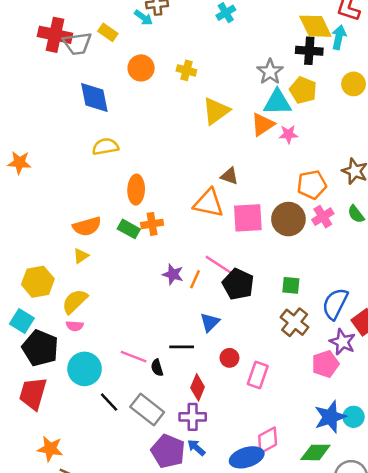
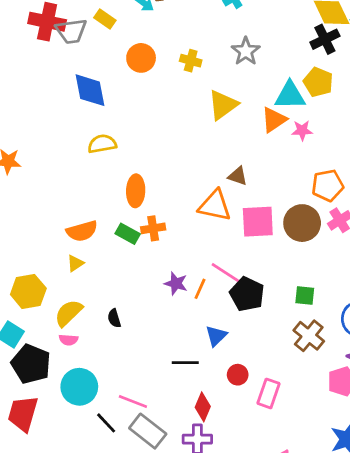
black cross: (309, 51) -> (325, 39), turned -30
gray star: (270, 72) -> (246, 51), moved
pink line: (134, 357) -> (133, 402), moved
black semicircle: (157, 368) -> (114, 318), moved

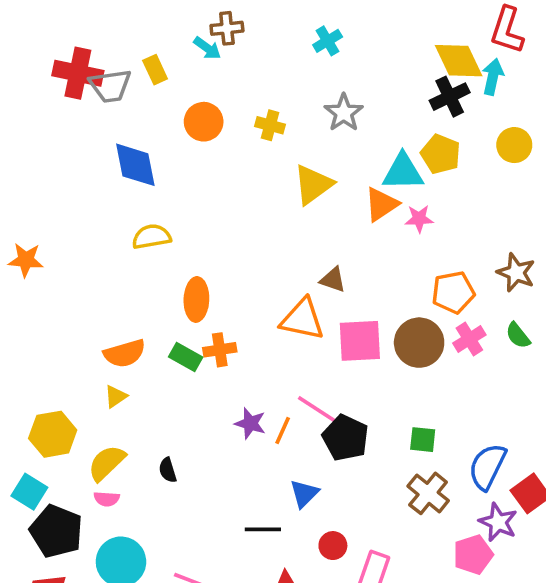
yellow rectangle: (105, 19) -> (155, 70), turned 30

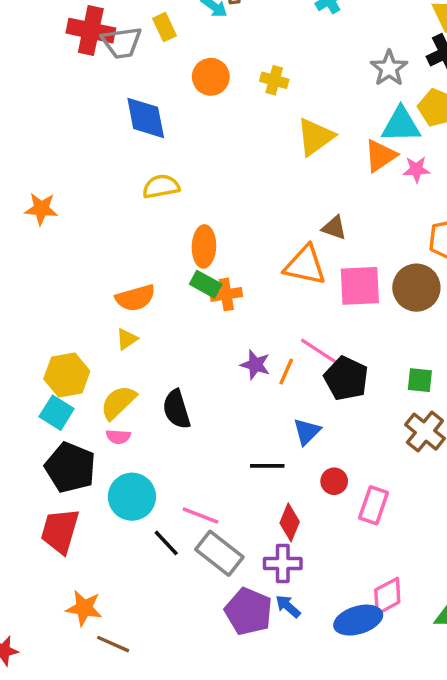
gray star: (344, 113) -> (389, 68), moved
green rectangle: (186, 357) -> (206, 284), moved
black semicircle: (168, 470) -> (177, 409), size x1.6
cyan square: (29, 492) -> (57, 413), moved

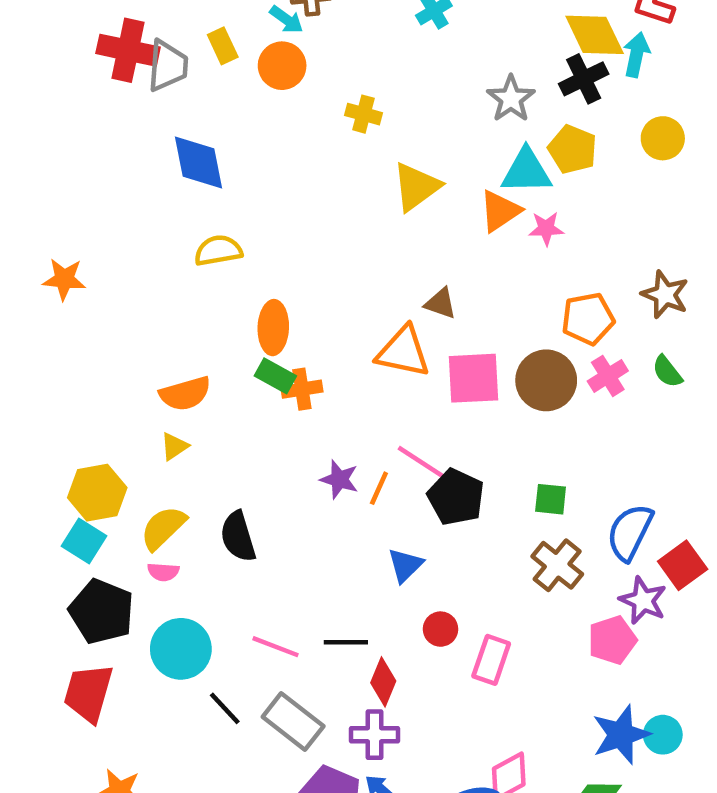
gray trapezoid: (122, 43) -> (168, 66), turned -78
orange circle: (211, 77) -> (282, 66), moved
black line: (267, 466) -> (346, 642), moved
pink line: (201, 516) -> (275, 647), moved

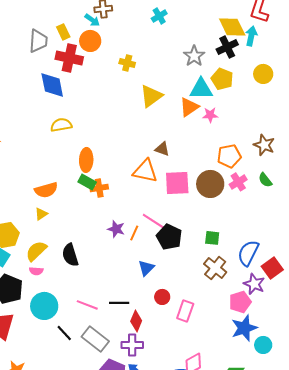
red cross: (128, 50) -> (69, 58), moved
blue star: (621, 735) -> (244, 328), moved

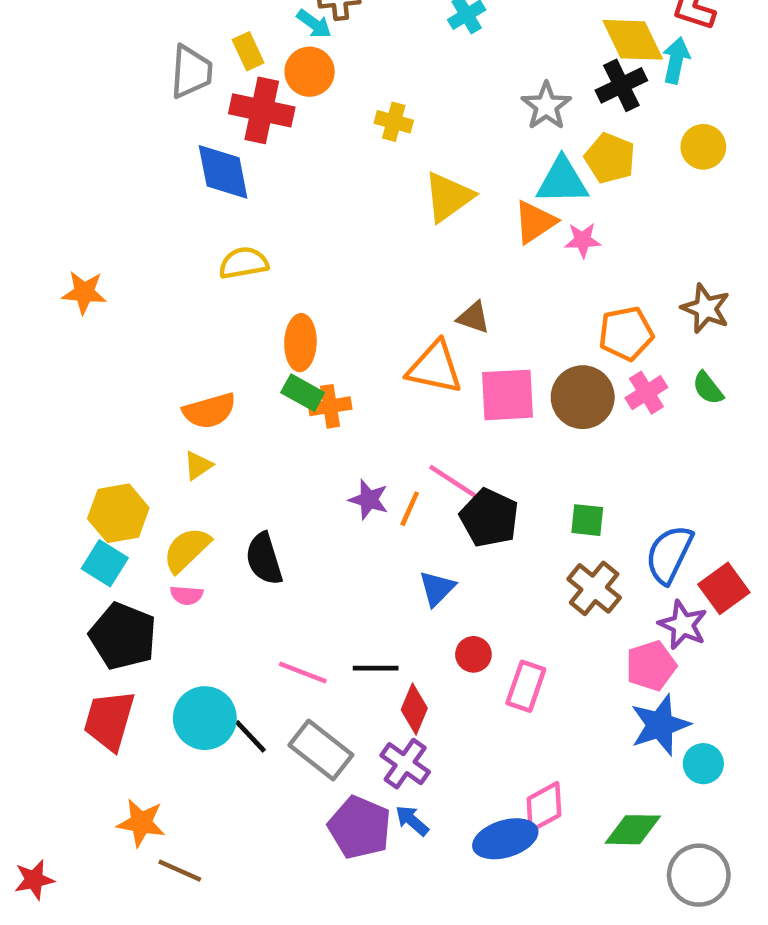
cyan circle: (44, 306) -> (205, 718), moved
purple cross: (132, 345) -> (405, 764), turned 35

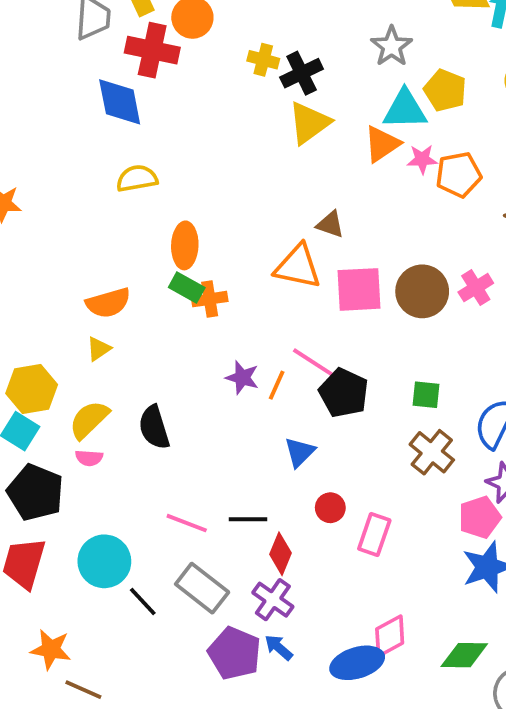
black cross: (621, 85) -> (302, 73), moved
orange pentagon: (626, 333) -> (459, 175), moved
black line: (250, 736) -> (143, 602), moved

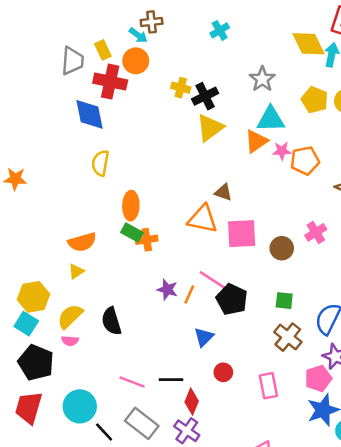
yellow pentagon: (445, 90) -> (315, 100), moved
yellow semicircle: (137, 178) -> (100, 163), turned -70
brown circle: (422, 291) -> (282, 248), moved, size x0.7
pink rectangle: (374, 535) -> (268, 386), moved, turned -30

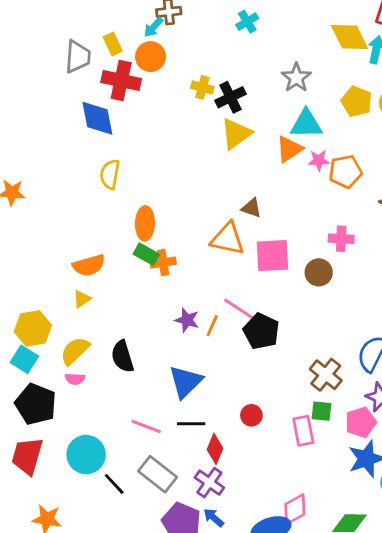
cyan arrow: (138, 35) -> (153, 27), turned 96
pink cross: (316, 232) -> (341, 239), moved, turned 35
green square: (284, 301) -> (322, 411), moved
blue triangle: (204, 337) -> (186, 382), moved, size x1.5

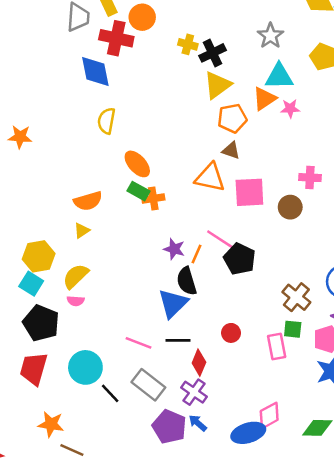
orange pentagon: (345, 172) -> (232, 118), moved
orange ellipse: (145, 223) -> (137, 164), turned -44
black semicircle: (123, 356) -> (187, 281), moved

